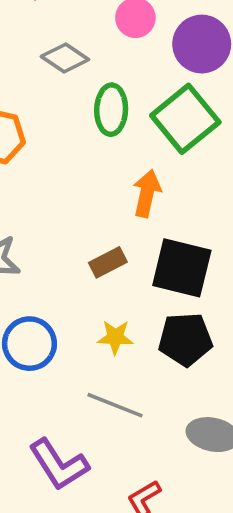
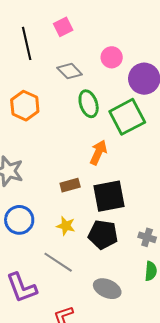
green ellipse: (111, 110) -> (89, 104), turned -32
black square: (182, 268) -> (109, 196), turned -36

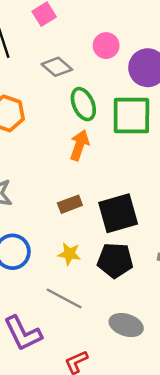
green square: (127, 117) -> (131, 116), turned 33
orange arrow: (98, 152) -> (79, 145), moved

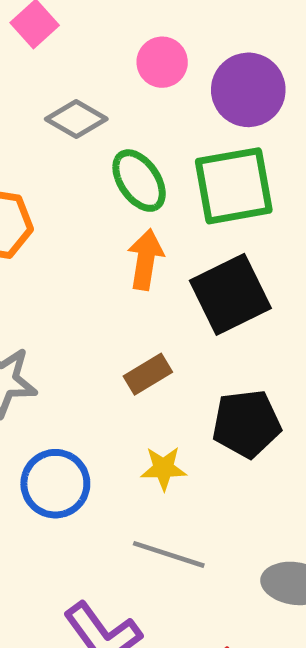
black square: (118, 213) -> (230, 294), moved
black pentagon: (115, 260) -> (246, 424), moved

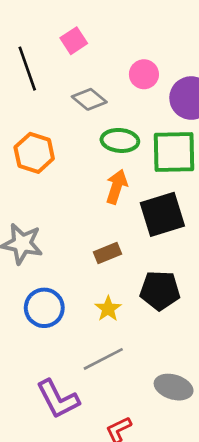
green ellipse: (139, 181) -> (120, 140), turned -60
yellow star: (164, 468) -> (108, 309), turned 30
gray line: (169, 554) -> (103, 359), turned -54

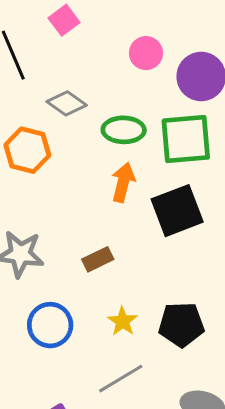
gray diamond: (89, 99) -> (67, 103), moved
brown rectangle: (107, 253) -> (98, 259), moved
black pentagon: (160, 290) -> (181, 325), moved

